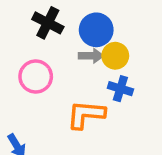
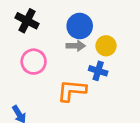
black cross: (48, 23) -> (27, 21), moved
yellow circle: (115, 56) -> (106, 46), moved

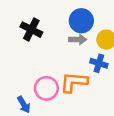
black cross: (27, 21) -> (31, 30), moved
pink circle: (34, 62) -> (46, 88), moved

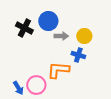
blue circle: (81, 21) -> (48, 21), moved
pink circle: (46, 88) -> (36, 85), moved

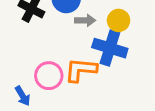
blue cross: (78, 55) -> (110, 48), size x1.6
pink circle: (36, 85) -> (49, 76), moved

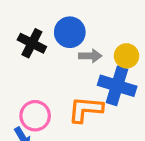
pink circle: (49, 76) -> (35, 116), moved

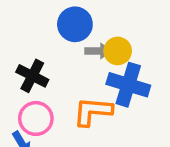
black cross: (32, 43) -> (32, 76), moved
yellow circle: (127, 56) -> (118, 51), moved

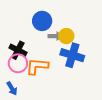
orange L-shape: (93, 111) -> (37, 66), moved
pink circle: (36, 118) -> (18, 63), moved

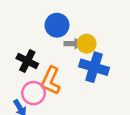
pink circle: (18, 63) -> (34, 93), moved
orange L-shape: (37, 66) -> (51, 81), turned -70

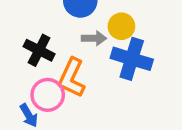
gray arrow: (73, 44) -> (94, 38), moved

